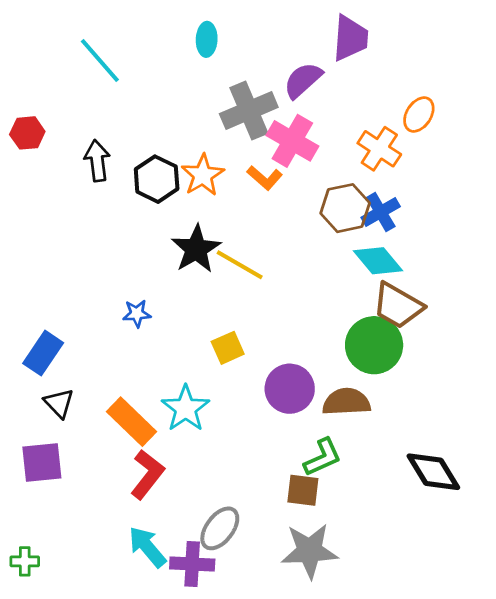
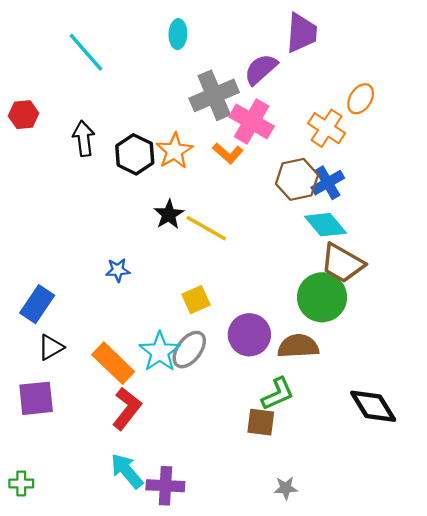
black star: (196, 249) -> (169, 214), size x0.7
black triangle: (59, 403) -> (51, 347), turned 44
gray ellipse: (220, 528) -> (189, 350), moved
gray star: (309, 551) -> (286, 488), moved, size x0.5

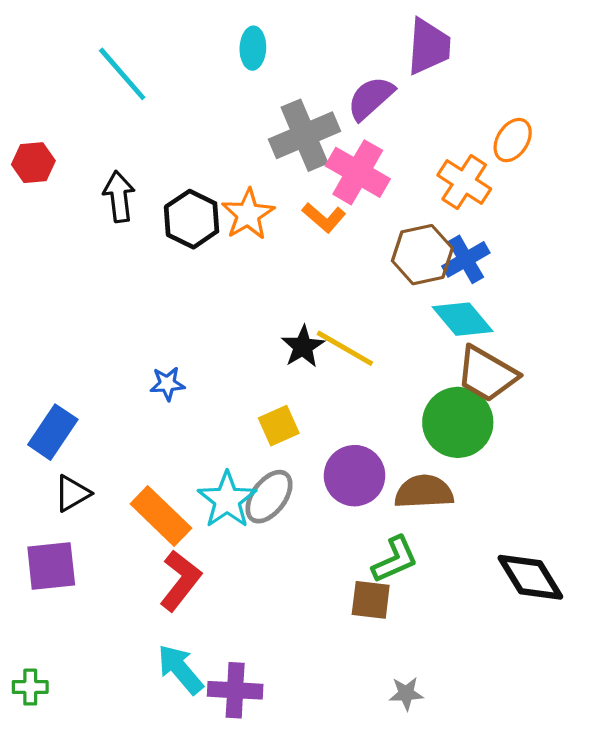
black star: (169, 214) -> (303, 347), moved
yellow line: (206, 228) -> (345, 348), moved

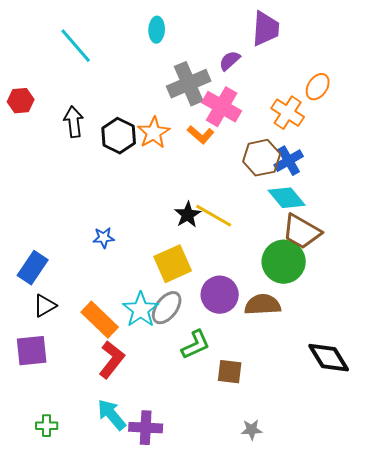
purple semicircle: (371, 98) -> (230, 61), size x0.7
yellow square: (279, 426) -> (173, 264), size x1.5
green L-shape: (395, 560) -> (196, 345), moved
green cross: (30, 687) -> (47, 426), moved

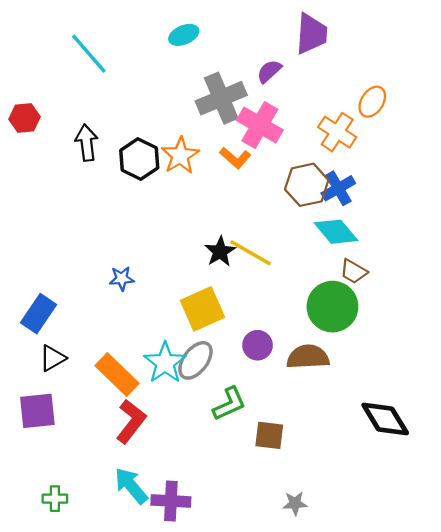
cyan ellipse: (157, 30) -> (184, 35), turned 65
brown trapezoid: (302, 232) -> (354, 271), size x0.6
purple circle: (220, 295) -> (258, 345), size x0.7

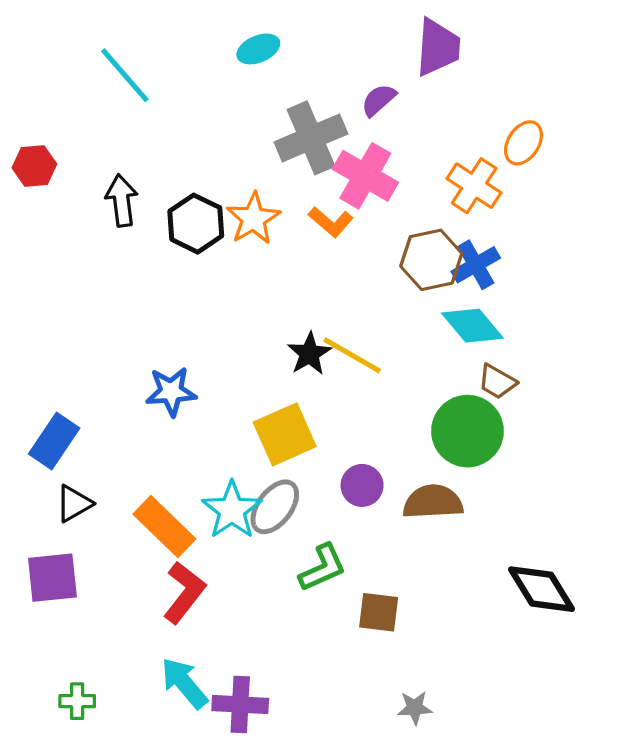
blue star: (122, 278) -> (171, 392), size x1.4

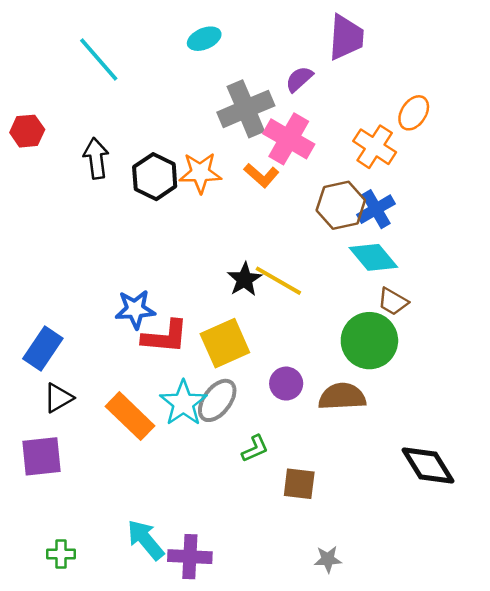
orange star: (253, 219) -> (200, 173), turned 30
green L-shape: (323, 568) -> (255, 449), size x0.7
red L-shape: (184, 592) -> (165, 337), moved, turned 57

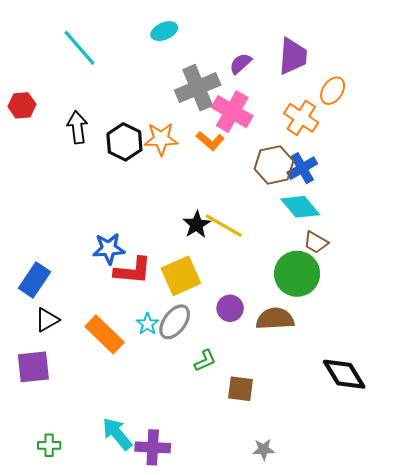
purple trapezoid: (346, 37) -> (293, 56), moved
cyan star: (183, 403) -> (147, 324), size x0.6

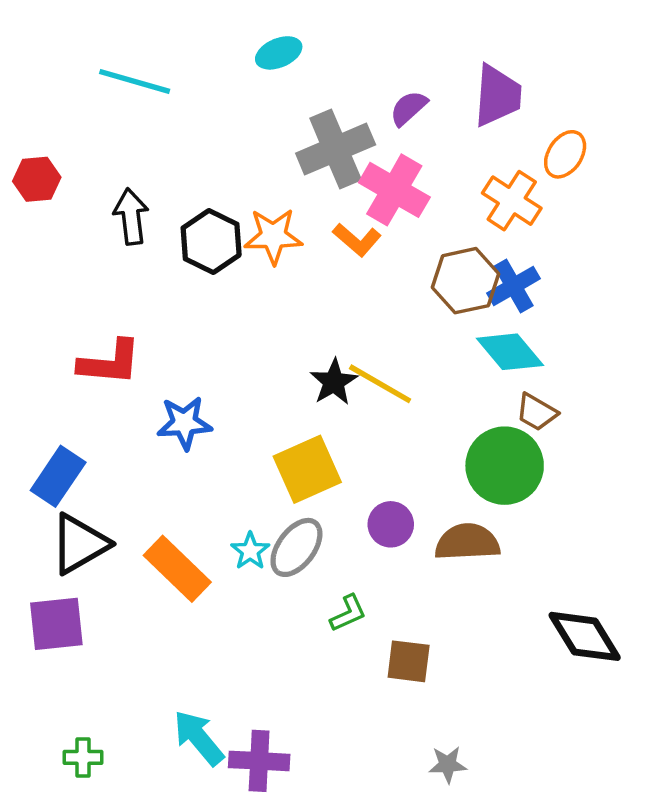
cyan line: (79, 48) -> (135, 81), turned -33
red L-shape: (133, 271) -> (110, 362), moved
black triangle: (47, 320) -> (79, 544), size x1.5

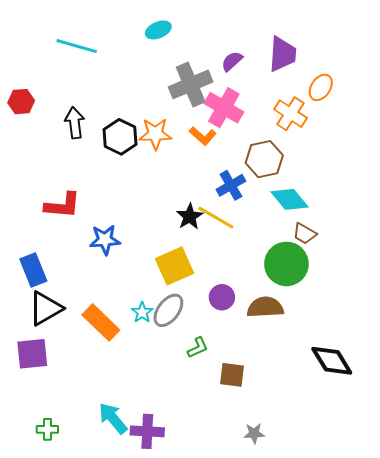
blue cross: (513, 286) -> (231, 185), moved
blue rectangle: (58, 476) -> (33, 270), turned -56

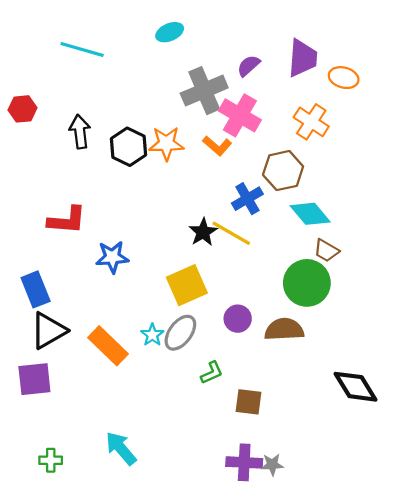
orange ellipse: (321, 87) -> (344, 78), moved, turned 72
purple cross: (147, 431) -> (244, 462), moved

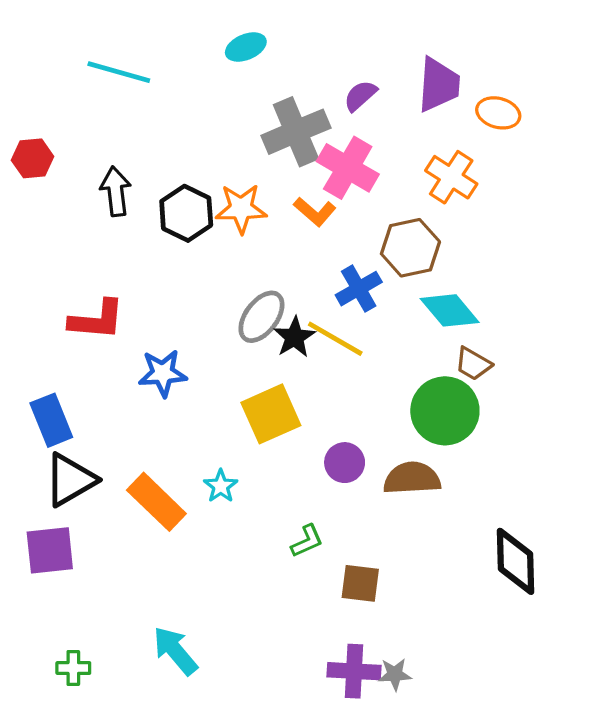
gray ellipse: (180, 333) -> (261, 317), moved
black diamond: (356, 387) -> (516, 561), turned 30

